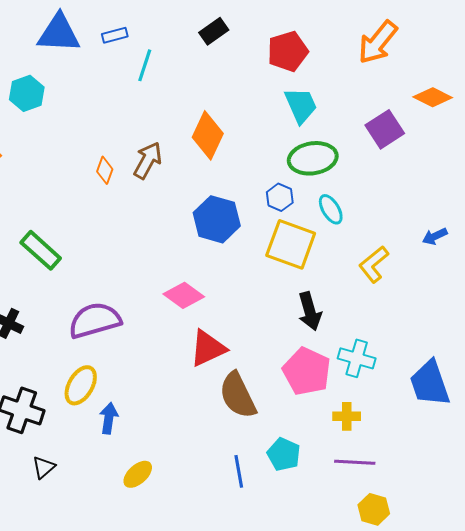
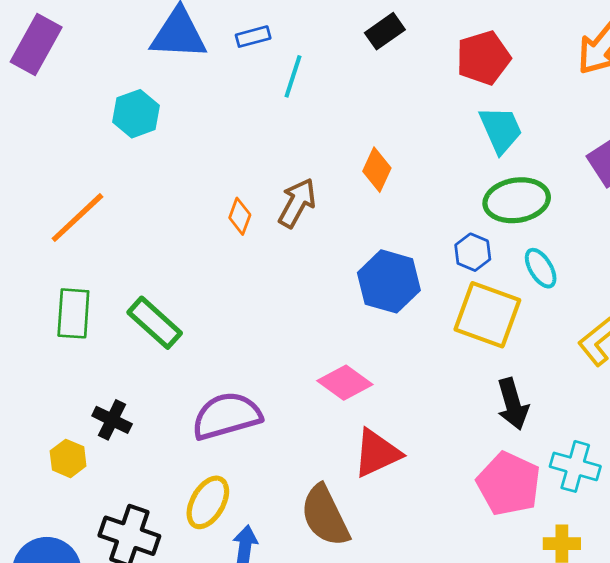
orange diamond: (208, 135) -> (377, 170), size x0.7
brown semicircle: (238, 395) -> (325, 516), moved

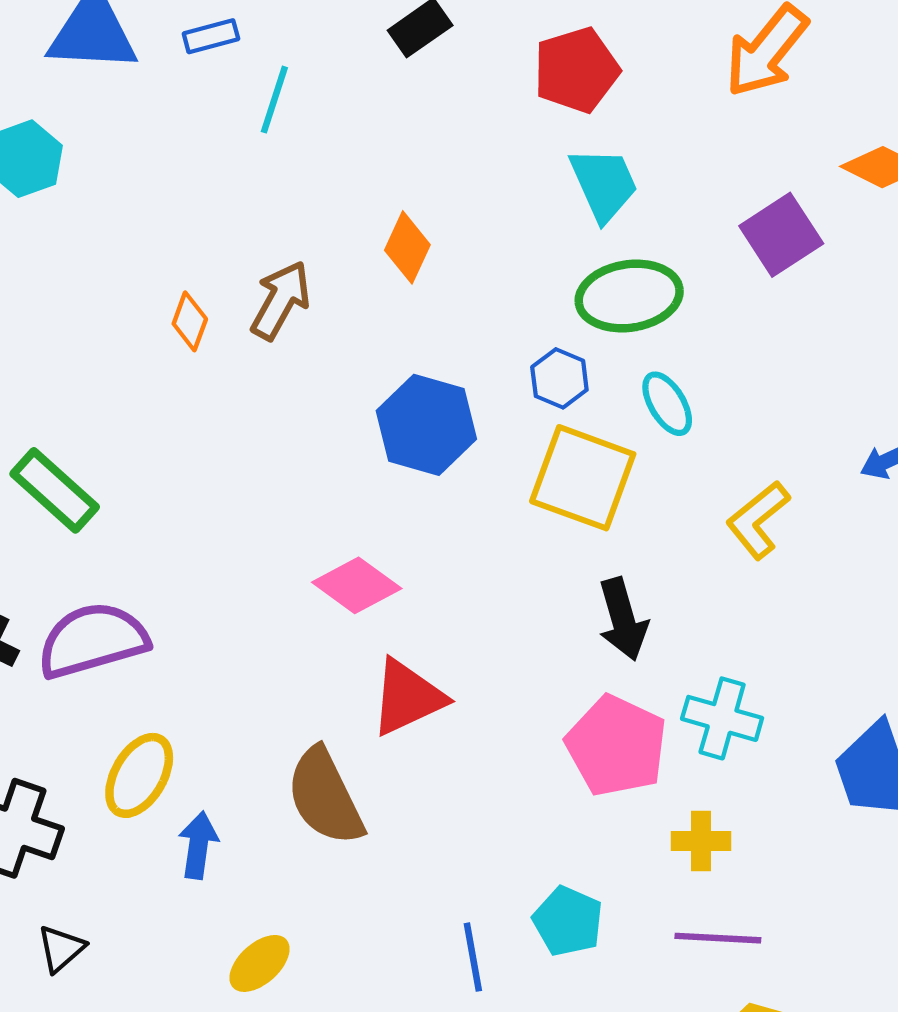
purple semicircle: (226, 416) -> (93, 640), moved

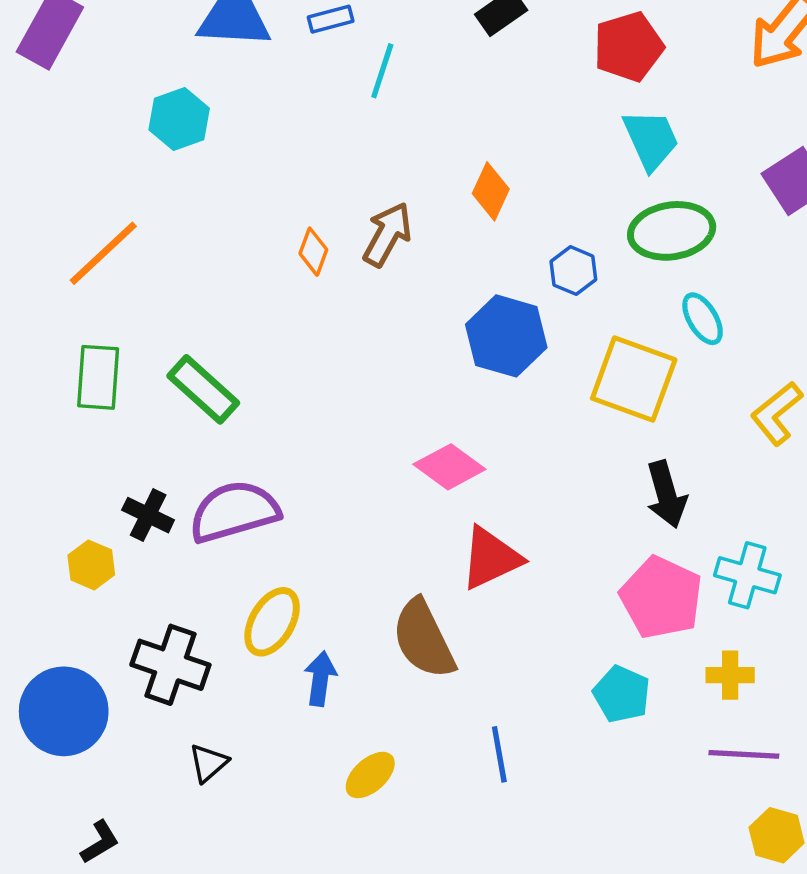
blue hexagon: (559, 378) -> (573, 271), moved
cyan pentagon: (568, 921) -> (622, 694), moved
blue line: (473, 957) -> (499, 754), moved

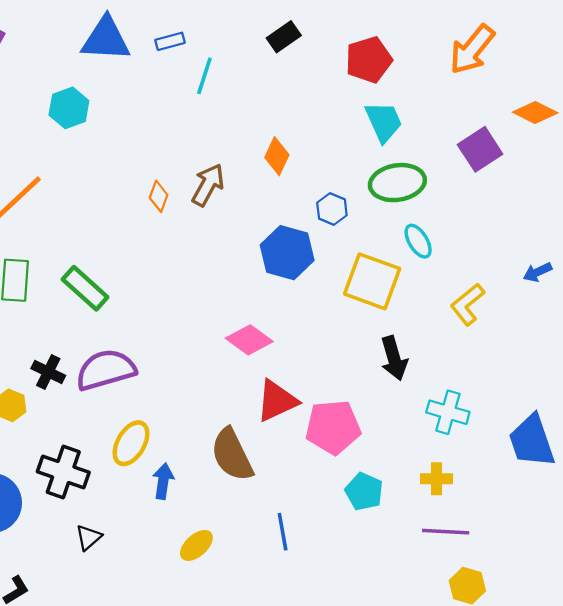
pink pentagon: (661, 598) -> (333, 427), moved, turned -30

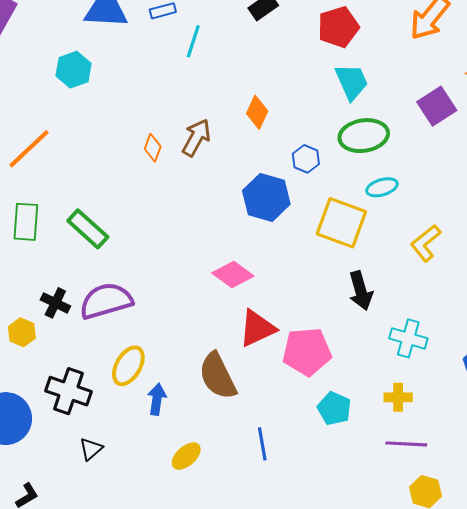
cyan ellipse: (418, 241) -> (382, 187), turned -76

